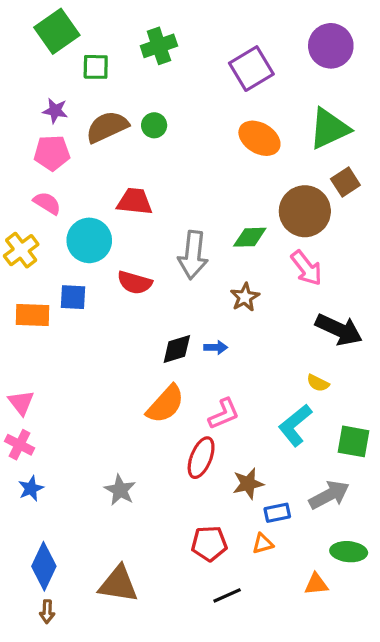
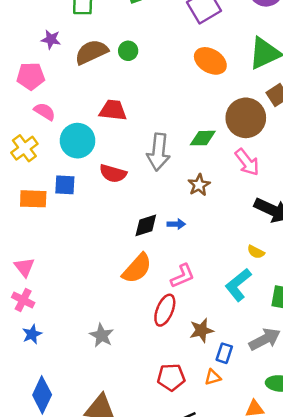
pink pentagon: (52, 153) -> (31, 76), moved
blue rectangle: (277, 513) -> (224, 353), turned -60

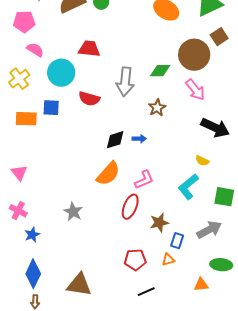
pink cross: (23, 300) -> (18, 211), moved
blue star: (32, 334) -> (32, 235), moved
gray star: (102, 335) -> (73, 212), moved

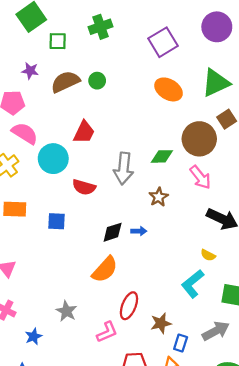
red trapezoid: (89, 49) -> (84, 132), turned 110
pink semicircle: (35, 50) -> (25, 133), size x1.4
blue square: (51, 108) -> (57, 221), moved
pink L-shape: (144, 180) -> (107, 332), moved
blue star: (32, 235) -> (33, 336), moved

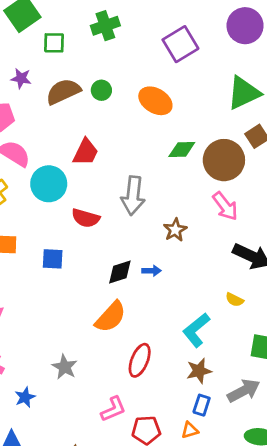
orange ellipse: (169, 89) -> (155, 101), moved
green diamond: (162, 156) -> (182, 150), moved
cyan L-shape: (193, 284) -> (196, 330), moved
brown star: (161, 323) -> (199, 371), moved
pink L-shape: (107, 332) -> (113, 409), moved

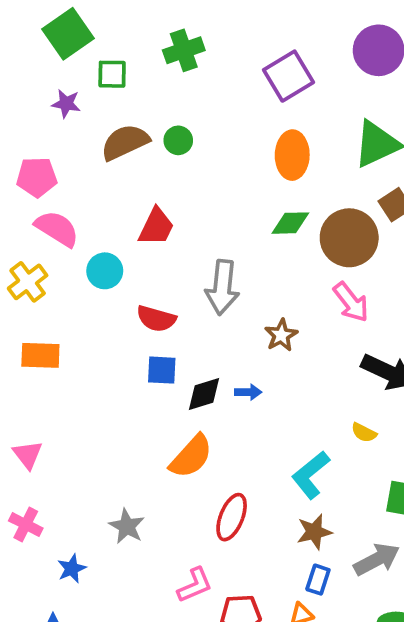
purple star: (21, 78) -> (66, 104), moved
orange ellipse: (155, 101) -> (292, 155), moved, turned 60
cyan circle: (49, 184) -> (105, 271), size x0.7
blue square: (53, 259) -> (162, 370), moved

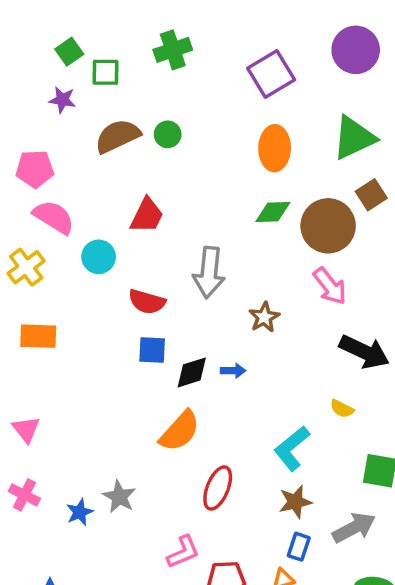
green square: (68, 34) -> (69, 52), moved, size x0.6
blue star: (72, 569) -> (80, 512), moved

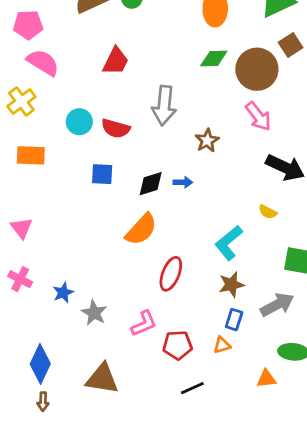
cyan circle: (99, 257) -> (79, 122), moved
blue square: (152, 350) -> (102, 174), moved
gray star: (119, 497) -> (94, 313), moved

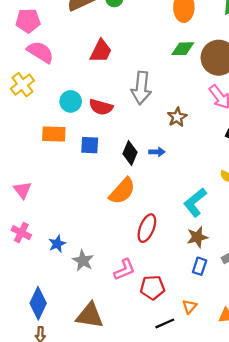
orange rectangle: (31, 155) -> (54, 134), moved
black diamond: (151, 184) -> (130, 153), turned -50
orange triangle: (222, 345) -> (189, 307), moved, turned -32

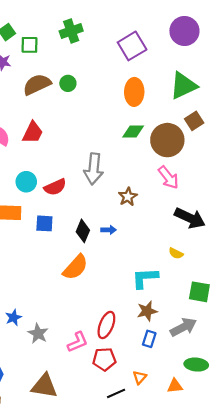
red trapezoid: (101, 51) -> (33, 133), moved
red semicircle: (101, 107) -> (55, 187), turned -40
cyan L-shape: (195, 202) -> (145, 278), turned 36
red ellipse: (147, 228) -> (106, 325), moved

